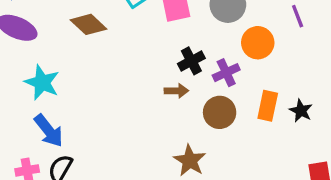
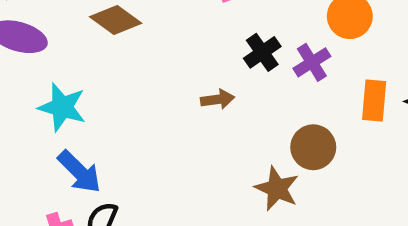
brown arrow: (176, 91) -> (218, 99), moved
brown circle: (220, 112) -> (313, 147), moved

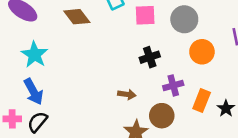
purple cross: (312, 62) -> (173, 85), moved
brown arrow: (218, 99) -> (127, 94), moved

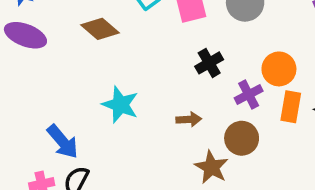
orange circle: (202, 52) -> (279, 69), moved
cyan star: (35, 55) -> (120, 105), moved

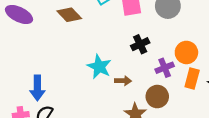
cyan star: (120, 105) -> (99, 67), moved
blue arrow: (63, 142) -> (37, 88), turned 35

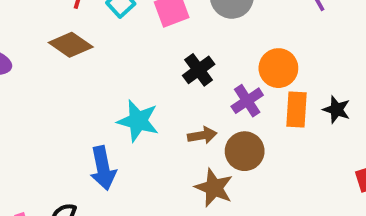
brown arrow: (123, 81) -> (202, 135), moved
blue arrow: (37, 88) -> (103, 168), moved

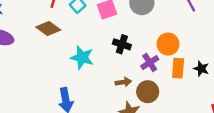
black cross: (199, 70) -> (122, 44), turned -36
cyan star: (138, 121) -> (82, 58), moved

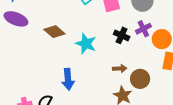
brown diamond: (48, 28) -> (54, 32), moved
purple cross: (150, 63) -> (143, 29), moved

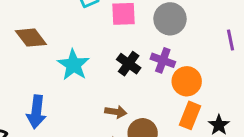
purple cross: (143, 29) -> (163, 60), turned 35

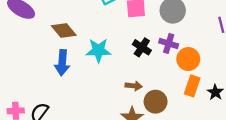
cyan star: (73, 65) -> (98, 50), turned -30
blue arrow: (36, 112) -> (62, 63), moved

